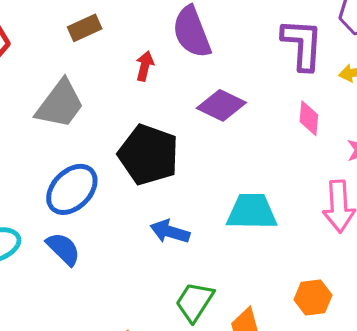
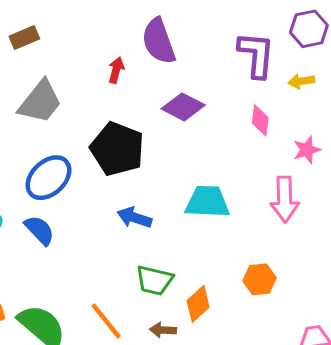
brown rectangle: (85, 28) -> (24, 38), moved
green trapezoid: (195, 302) -> (154, 280), turned -111

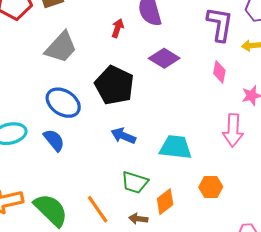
blue ellipse: (48, 178) -> (63, 103), turned 72
cyan trapezoid: (207, 202) -> (176, 147), moved

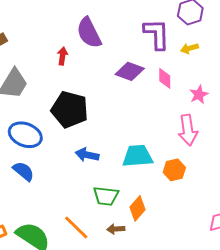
purple diamond: (164, 58) -> (130, 71), moved
orange hexagon: (211, 187) -> (174, 170), moved

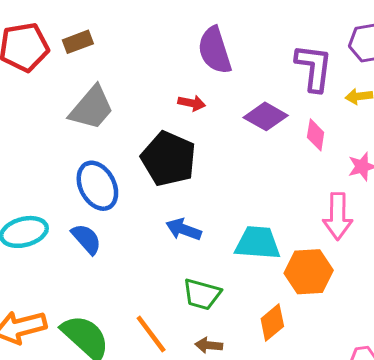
red arrow: (62, 56) -> (192, 103), moved, turned 84
blue ellipse: (25, 135) -> (97, 186), turned 32
orange hexagon: (174, 170) -> (309, 272), size x1.4
orange diamond: (138, 208) -> (272, 322), moved

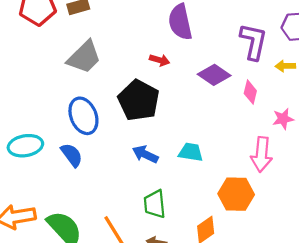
cyan trapezoid: (258, 243) -> (191, 152), moved, size x0.7
green trapezoid: (202, 294) -> (155, 204), turned 64

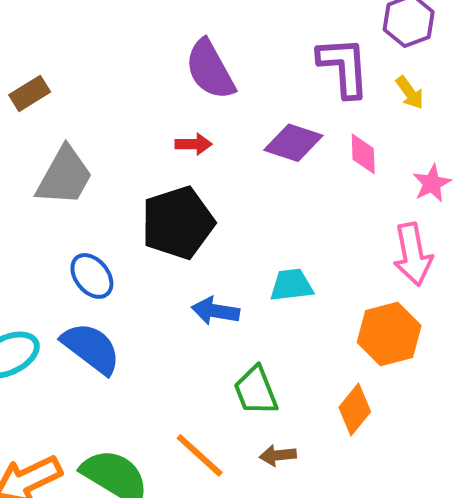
yellow arrow: (285, 66) -> (410, 93), turned -108
black pentagon: (139, 100) -> (178, 223), turned -30
blue ellipse: (83, 116) -> (92, 276), size x0.7
blue semicircle: (72, 155) -> (91, 348), size x1.4

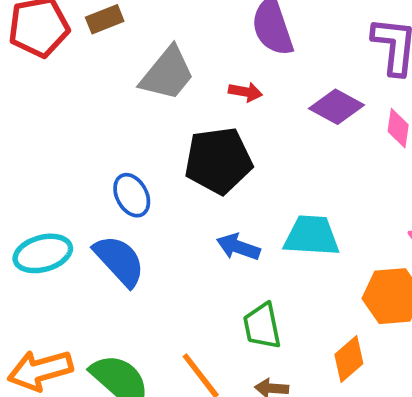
gray trapezoid: (64, 176) -> (167, 74), moved
cyan trapezoid: (291, 285) -> (312, 236), size x1.4

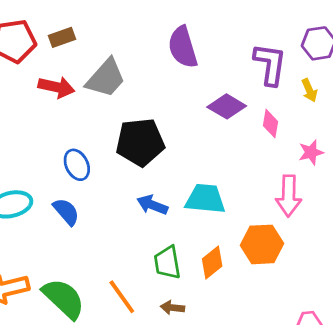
red arrow: (245, 92) -> (56, 87), moved, size x1.5
blue semicircle: (119, 261) -> (66, 212), size x0.7
orange diamond: (349, 359) -> (212, 263), moved

